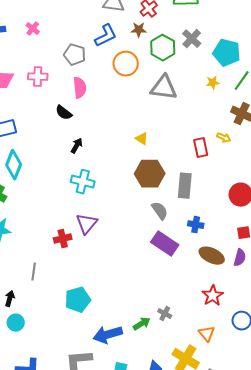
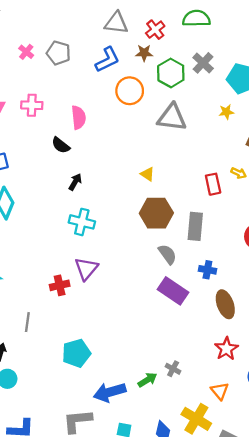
gray pentagon: (75, 55) -> (58, 53), moved
brown ellipse: (212, 256) -> (225, 304), turned 45

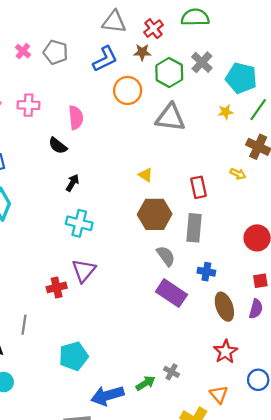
red rectangle: (213, 184) -> (199, 187), moved

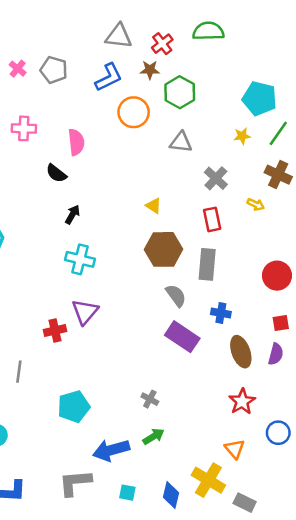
gray cross: (202, 62) -> (216, 178), moved
gray triangle: (170, 118) -> (181, 142), size x0.7
gray cross: (171, 372) -> (150, 399), moved

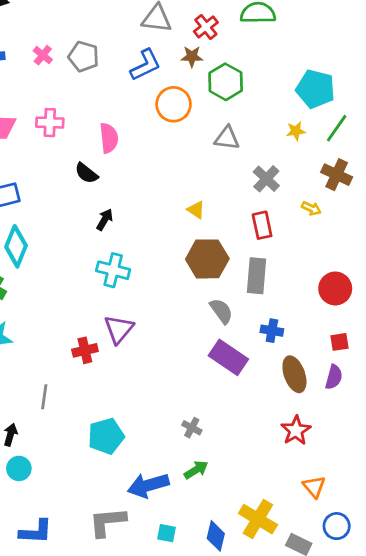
blue circle: (278, 433) -> (337, 526), moved
orange triangle: (235, 449) -> (314, 487), moved

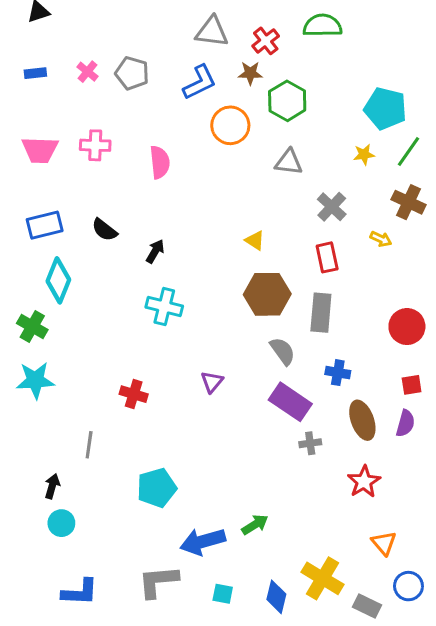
black semicircle: (86, 173) -> (104, 230), moved
purple triangle: (119, 329) -> (212, 382), moved, size x0.7
red cross: (85, 350) -> (134, 394), turned 30
gray cross: (192, 428) -> (310, 443), moved, turned -36

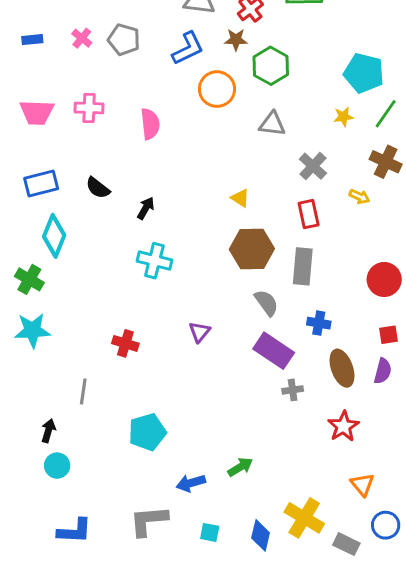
blue arrow: (203, 542) -> (191, 483), size x0.7

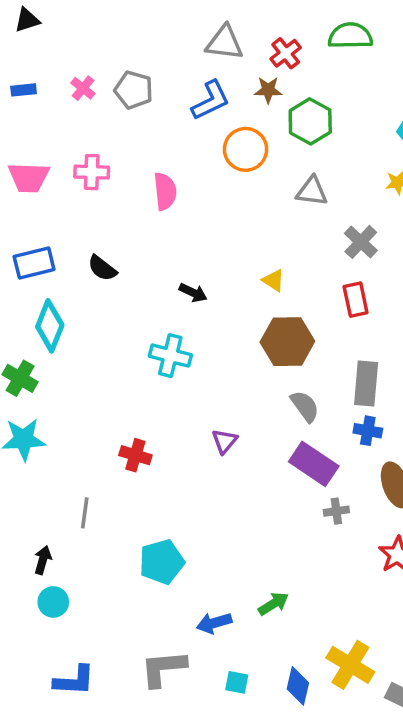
black arrow: (146, 208) -> (193, 293), moved, turned 85
gray rectangle: (303, 266) -> (366, 384), moved

